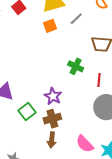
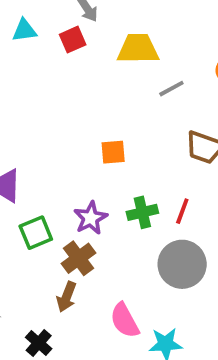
orange square: (50, 26) -> (113, 152), moved
green cross: (76, 66) -> (142, 212), moved, turned 35
brown cross: (52, 119) -> (78, 258), turned -36

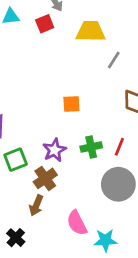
gray line: (171, 89) -> (114, 60), turned -30

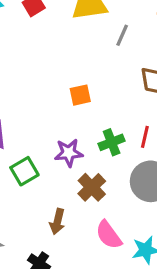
purple star: (54, 150) -> (69, 153), turned 30
brown cross: (45, 178) -> (92, 187), moved

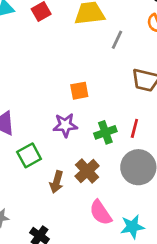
purple star: (69, 153) -> (65, 125), moved
brown arrow: (57, 222) -> (57, 182), moved

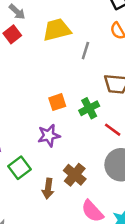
red line: (134, 128) -> (113, 130), turned -60
green cross: (105, 132) -> (89, 108), moved

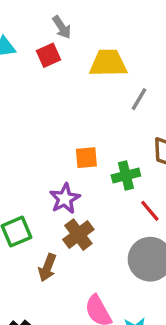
purple star: (49, 135) -> (65, 199), turned -30
brown cross: (75, 175) -> (78, 235), moved

